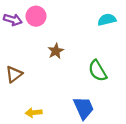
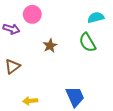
purple arrow: (13, 20) -> (11, 29), moved
green semicircle: (98, 71) -> (87, 42), moved

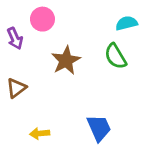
purple arrow: (11, 29) -> (15, 38), turned 49
brown star: (50, 46) -> (66, 60), size x1.5

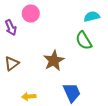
brown star: (66, 60) -> (54, 61), moved

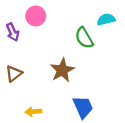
green semicircle: (84, 41) -> (84, 38), moved

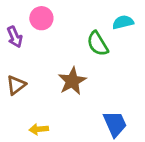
blue trapezoid: (83, 107) -> (115, 124), moved

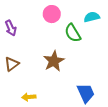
pink circle: (41, 18) -> (52, 14), moved

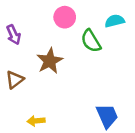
brown star: (54, 61) -> (50, 61), moved

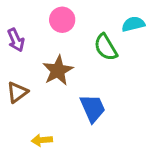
pink circle: (65, 17) -> (62, 20), moved
blue trapezoid: (107, 116) -> (93, 108), moved

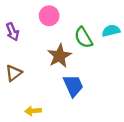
cyan semicircle: (133, 24) -> (111, 31), moved
brown star: (58, 70) -> (59, 56), moved

